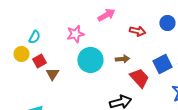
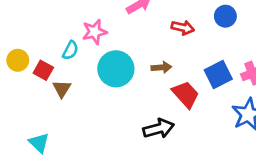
cyan semicircle: (34, 37) -> (70, 50), moved
red square: (39, 61) -> (43, 70), turned -32

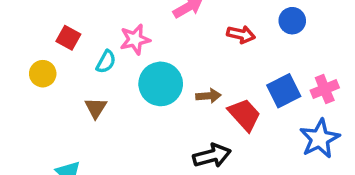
brown arrow: (161, 67) -> (209, 96), moved
red square: (43, 70) -> (68, 38), moved

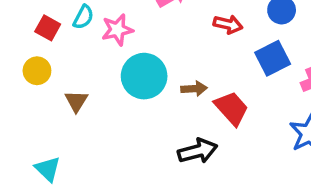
cyan semicircle: (106, 62) -> (83, 17), moved
yellow circle: (43, 74) -> (37, 71), moved
blue square: (284, 91) -> (273, 58), moved

